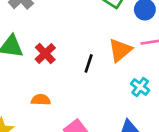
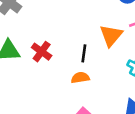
orange semicircle: (41, 100) -> (80, 78), moved

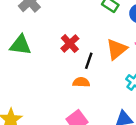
red cross: (42, 52) -> (70, 44), moved

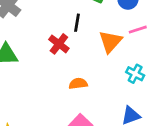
black line: (89, 61) -> (77, 23), moved

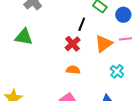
red cross: (59, 44) -> (73, 44), moved

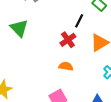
green triangle: (24, 37) -> (19, 28), turned 30

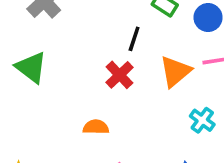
orange semicircle: (66, 66) -> (96, 127), moved

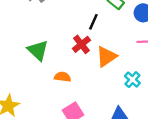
green triangle: (31, 67) -> (38, 50), moved
orange triangle: (175, 71) -> (106, 57), moved

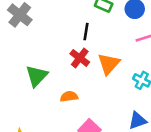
green triangle: (38, 50) -> (37, 76), turned 45

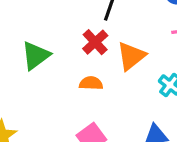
orange semicircle: (69, 96) -> (91, 83), moved

